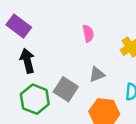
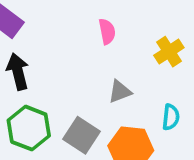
gray square: (66, 89) -> (82, 135), moved

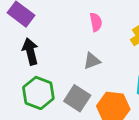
gray triangle: (120, 92) -> (92, 61), moved

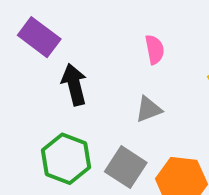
black arrow: (30, 51) -> (74, 85), moved

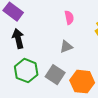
black arrow: (74, 85) -> (18, 39), moved

